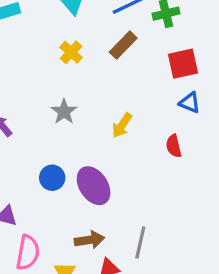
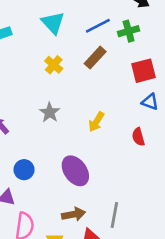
blue circle: (52, 178) -> (24, 170), moved

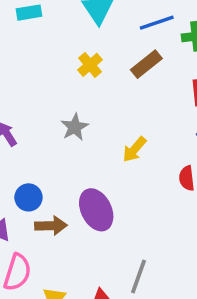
brown arrow: (74, 214) -> (51, 226), moved

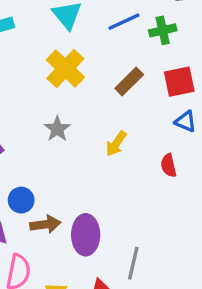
brown rectangle: (146, 64) -> (129, 82), moved
yellow cross: (90, 65) -> (65, 69), size x1.6
purple ellipse: (96, 210) -> (86, 235), moved, turned 33

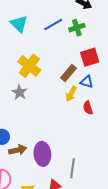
yellow cross: (65, 69) -> (29, 66), moved
brown rectangle: (129, 82) -> (68, 73), moved
blue triangle: (186, 121) -> (87, 82), moved
yellow arrow: (116, 144) -> (71, 94), moved

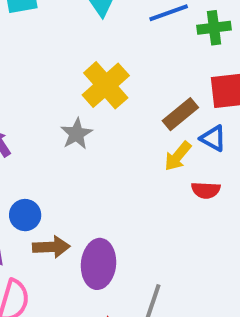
red semicircle: (88, 108) -> (206, 190), turned -80

